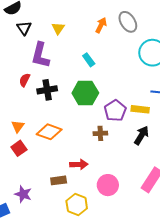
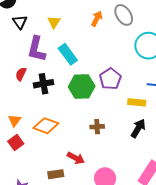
cyan rectangle: (89, 60) -> (68, 54), moved, size x1.5
purple pentagon: (115, 111) -> (110, 79), moved
red arrow: (79, 164) -> (76, 158), turned 30

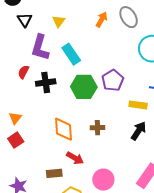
orange diamond: (46, 126) -> (63, 129), moved, turned 65

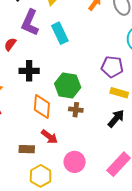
purple pentagon: (113, 80) -> (112, 67), moved, turned 30
black cross: (46, 83) -> (29, 71), moved
green hexagon: (84, 87) -> (68, 86), moved

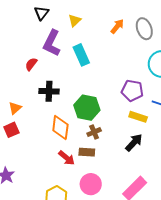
brown cross: (76, 110) -> (94, 132), turned -32
brown rectangle: (27, 149) -> (87, 152), moved

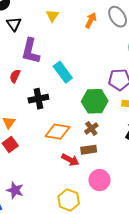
yellow triangle: (75, 20) -> (52, 16), moved
cyan rectangle: (81, 55) -> (63, 72), moved
green hexagon: (87, 108) -> (95, 101), moved
orange diamond: (60, 128) -> (57, 132), turned -75

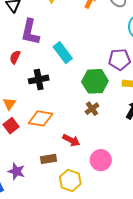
orange diamond: (57, 132) -> (41, 118), moved
brown rectangle: (89, 150) -> (49, 159), moved

